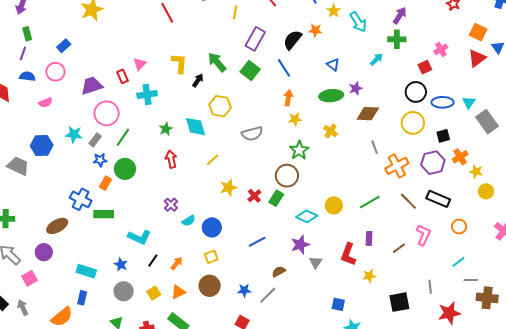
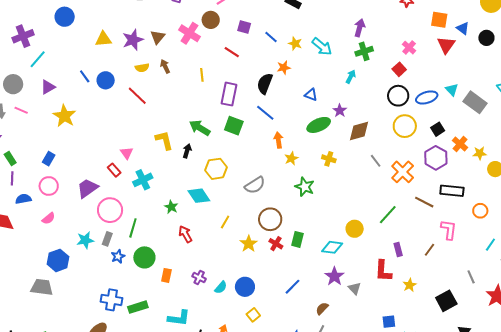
brown circle: (287, 176) -> (270, 219), moved
orange rectangle: (106, 183) -> (166, 275), moved

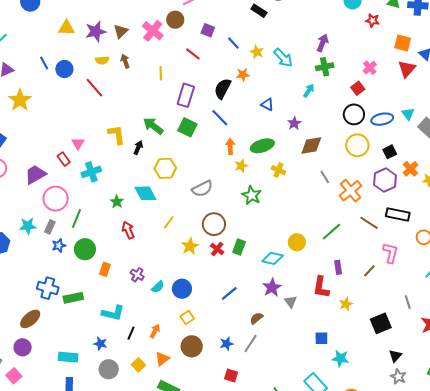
green ellipse: (319, 125) -> (262, 146), moved

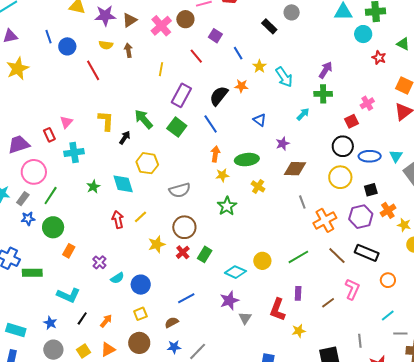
red arrow: (128, 230) -> (118, 220), moved
brown semicircle: (256, 318) -> (172, 322), moved

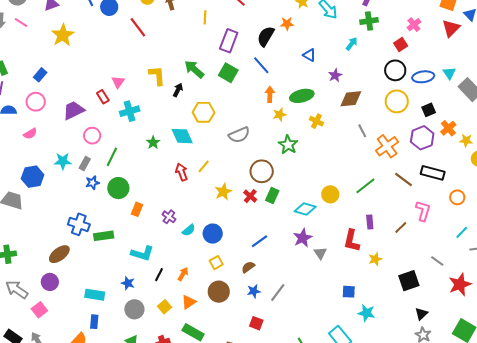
pink circle: (34, 172) -> (92, 136), size x0.7
brown circle: (184, 227) -> (262, 171), moved
gray line: (360, 341) -> (437, 261), turned -40

